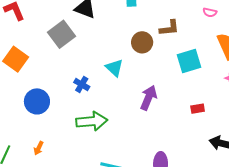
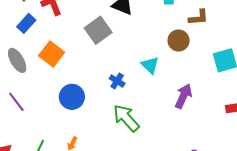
brown L-shape: (169, 28) -> (199, 17), moved
green arrow: (92, 121) -> (126, 118), turned -128

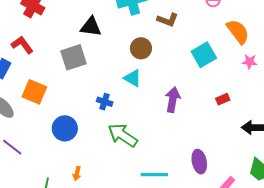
brown L-shape: (199, 17) -> (168, 20), turned 40
gray square: (98, 30) -> (74, 57), turned 32
brown circle: (179, 40) -> (141, 48), moved

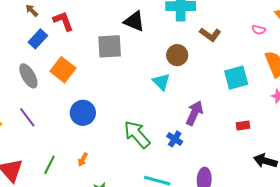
blue cross: (105, 102) -> (175, 139), moved

